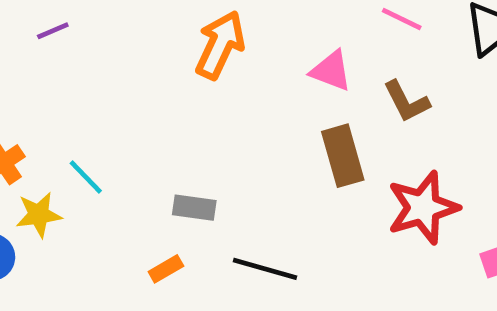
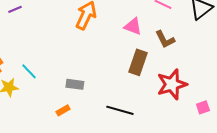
brown rectangle: (343, 156) -> (138, 62), turned 35
black line: (265, 269) -> (120, 110), moved

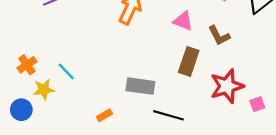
gray rectangle: (75, 84) -> (140, 86), moved, size x1.4
pink square: (203, 107) -> (257, 104), moved

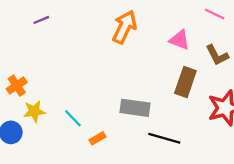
cyan line: (66, 71) -> (73, 118), moved

